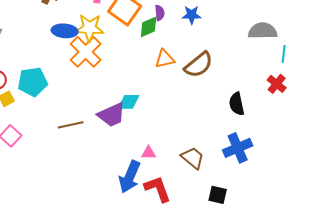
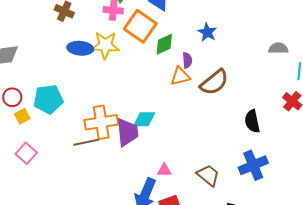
purple semicircle: (160, 13) -> (187, 60), moved
blue star: (192, 15) -> (207, 32), turned 30
gray semicircle: (263, 31) -> (278, 48), size x0.7
orange cross: (86, 52) -> (101, 122), moved, turned 36
purple trapezoid: (112, 115) -> (127, 132), turned -72

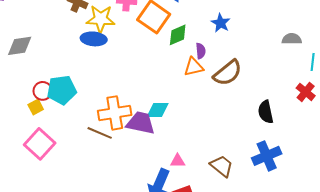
yellow star: (105, 45) -> (101, 19), moved
red circle: (12, 97) -> (43, 91), moved
purple trapezoid: (127, 132) -> (141, 123), turned -72
brown line: (86, 142) -> (100, 133), turned 35
pink square: (26, 153) -> (40, 144), size x1.4

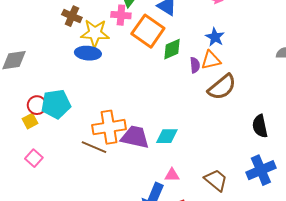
orange triangle: (194, 67) -> (211, 60), moved
cyan diamond: (158, 110) -> (167, 136), moved
pink square: (40, 144) -> (34, 158), size x0.6

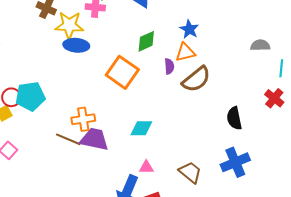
orange square: (148, 31) -> (122, 72), moved
blue ellipse: (88, 53) -> (76, 45), moved
purple semicircle: (195, 65) -> (169, 66), moved
orange cross: (109, 127) -> (83, 119), size x0.7
purple trapezoid: (135, 137) -> (94, 139), moved

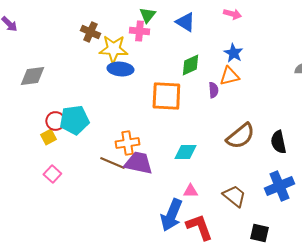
orange square: (122, 72) -> (166, 96), turned -32
brown semicircle: (196, 79) -> (240, 136), moved

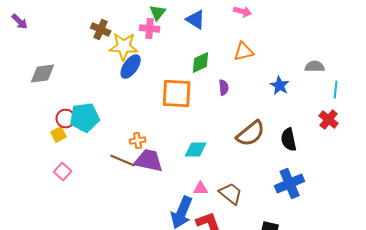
blue star: (233, 53) -> (280, 86), moved
blue ellipse: (120, 69) -> (131, 66), turned -60
orange triangle: (229, 76) -> (244, 52), moved
orange cross: (127, 143) -> (138, 140), size x0.7
brown trapezoid: (234, 196) -> (231, 194), moved

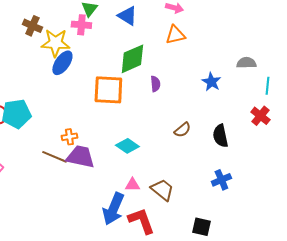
orange triangle: (244, 52) -> (175, 35), moved
green diamond: (201, 62) -> (132, 59), size x1.4
brown semicircle: (251, 134) -> (182, 130), size x0.6
cyan diamond: (196, 150) -> (127, 146), turned 35
blue cross: (290, 184) -> (221, 180), size x0.7

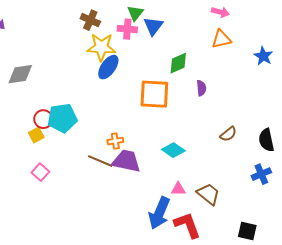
blue triangle: (127, 16) -> (153, 26), moved, turned 35
brown cross: (32, 26) -> (90, 20), moved
green diamond: (132, 59) -> (178, 63), size x0.7
blue star: (211, 82) -> (263, 56), moved
blue cross: (221, 180) -> (261, 174), moved

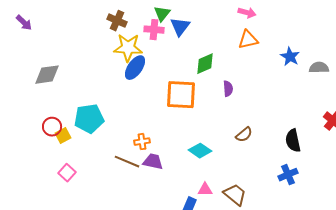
red circle: (43, 119) -> (52, 127), moved
brown semicircle: (228, 134) -> (244, 135), moved
purple trapezoid: (126, 161) -> (153, 162), size x0.7

